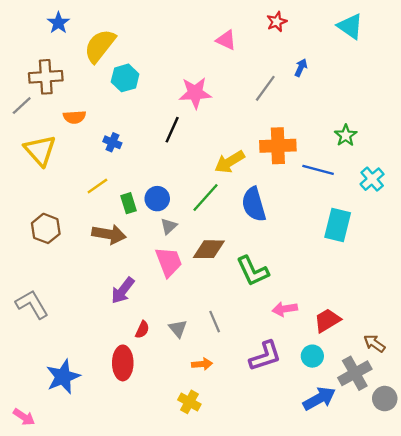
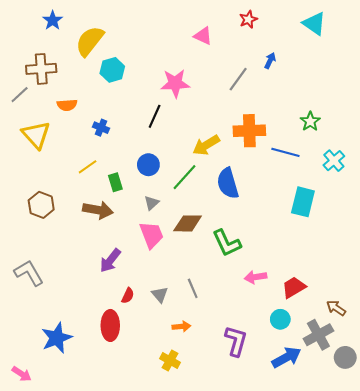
blue circle: (157, 199) -> (148, 165), moved
purple L-shape: (265, 356) -> (236, 341), moved, turned -56

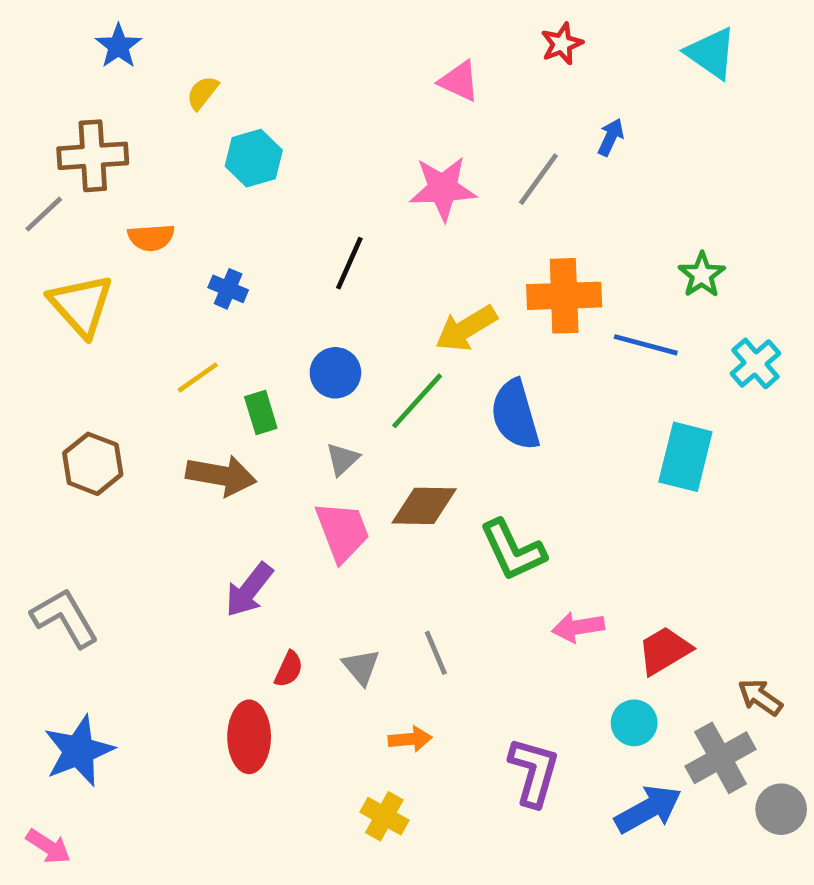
yellow semicircle: (90, 41) -> (202, 93), size x0.5
pink star: (175, 83) -> (443, 188), moved
blue star: (57, 338) -> (79, 751), moved

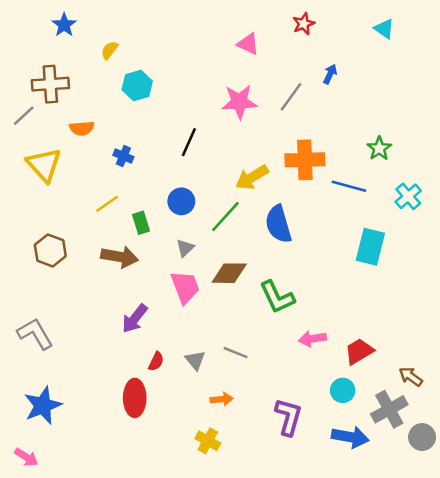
cyan triangle: (711, 53) -> (384, 29), size x0.7
gray line: (436, 653) -> (236, 353), turned -45
blue arrow: (648, 809) -> (350, 437), turned 39

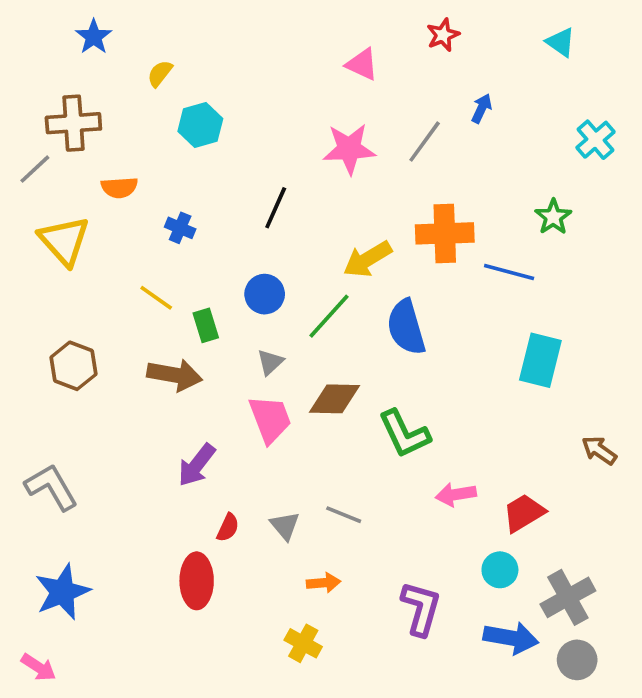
cyan cross: (408, 196) -> (595, 140), moved
yellow line: (107, 204) -> (156, 298), turned 70
brown arrow: (411, 377) -> (599, 450), moved
gray circle: (422, 437) -> (577, 660), moved

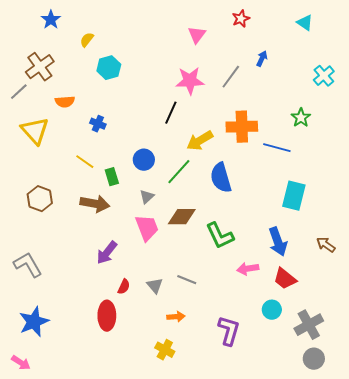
pink triangle: (362, 64) -> (197, 35), turned 42
brown cross: (73, 123) -> (40, 67), turned -32
black line: (276, 208) -> (171, 113), moved
red trapezoid: (524, 513) -> (285, 279), turned -110
blue arrow: (511, 638) -> (278, 242), moved, turned 60

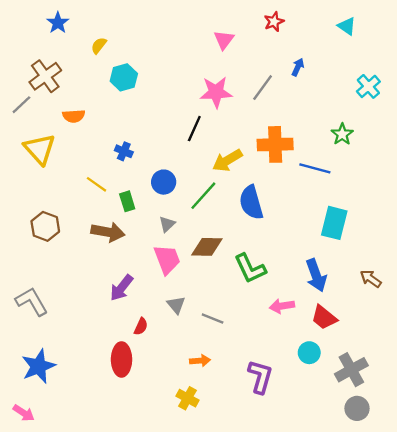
blue cross: (98, 124) -> (124, 151), moved
gray triangle: (155, 286) -> (176, 305), moved

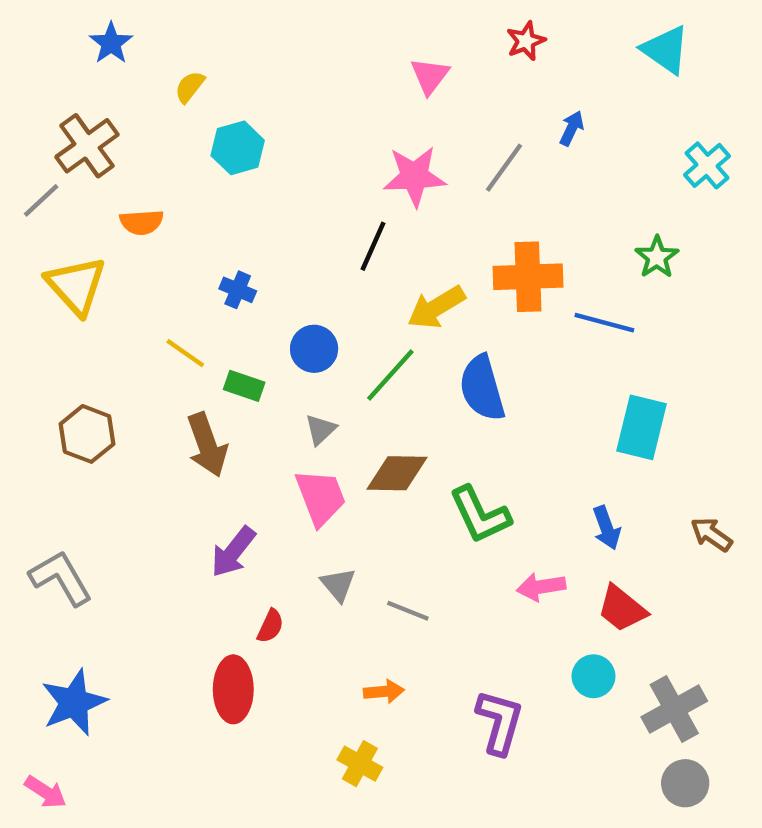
cyan triangle: (347, 26) -> (666, 50), size x1.4
green rectangle: (127, 201) -> (244, 386), turned -54
brown arrow: (108, 232) -> (207, 445), turned 60
blue arrow: (316, 275) -> (607, 528), size x0.7

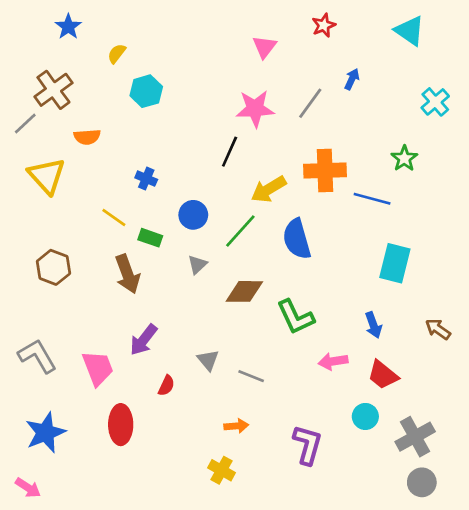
pink trapezoid: (321, 497) -> (98, 368), moved
red ellipse: (233, 689) -> (121, 425), moved

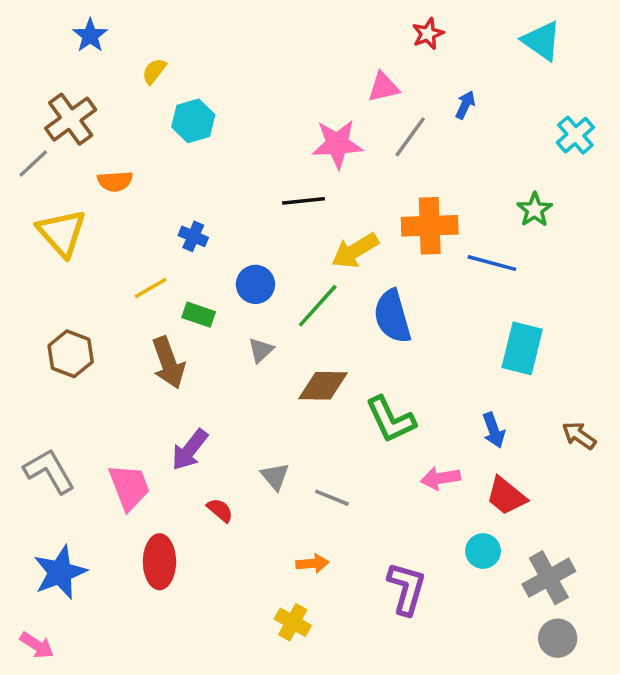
pink triangle: (265, 47) -> (383, 87), moved, turned 40
black line: (230, 152) -> (303, 201), turned 60
yellow line: (114, 218) -> (151, 288), turned -65
red semicircle: (166, 386) -> (220, 510), turned -75

